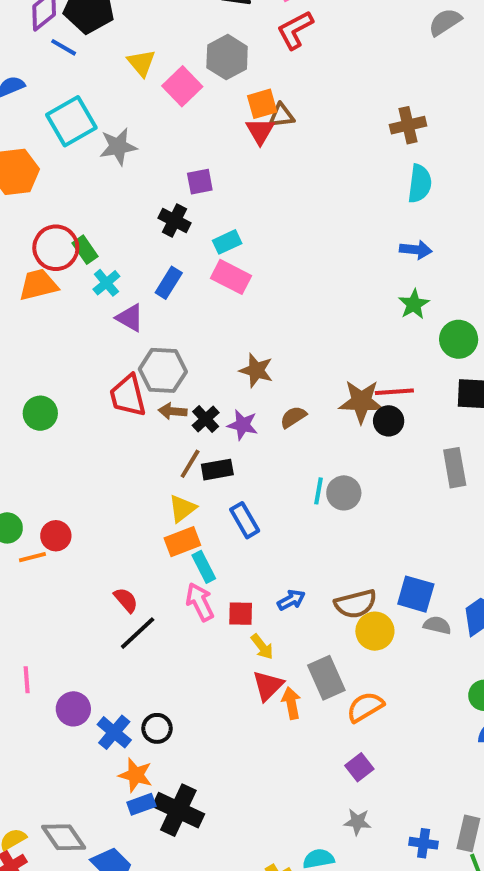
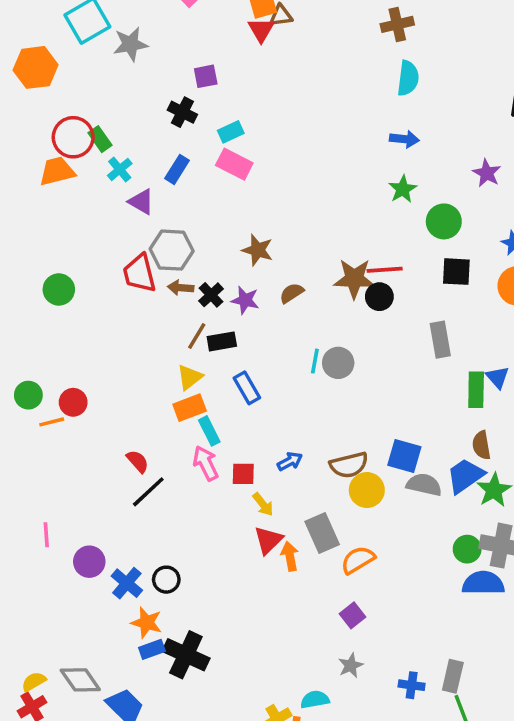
gray semicircle: (437, 625) -> (424, 485), size x1.4
gray star: (357, 822) -> (351, 666), turned -30

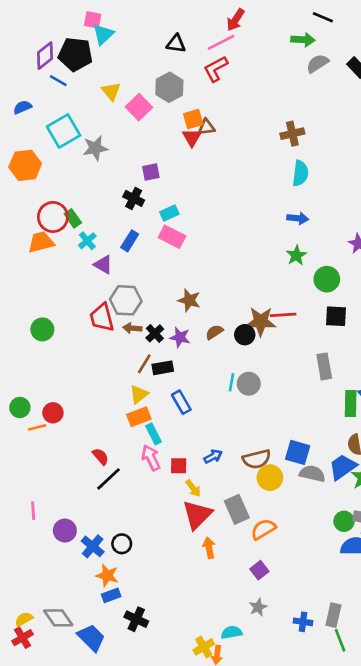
black circle: (379, 297) -> (245, 335), moved
red triangle: (268, 540) -> (197, 515), size x1.4
orange arrow: (290, 556) -> (209, 548), moved
black cross: (186, 655) -> (136, 619), moved, size x0.7

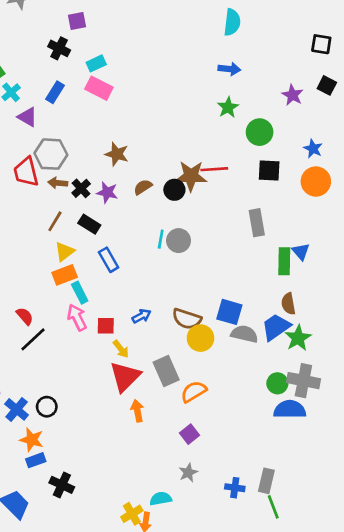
brown line: (144, 364) -> (55, 221), moved
black rectangle: (163, 368) -> (89, 224), turned 42
brown semicircle: (257, 459) -> (187, 319), turned 32

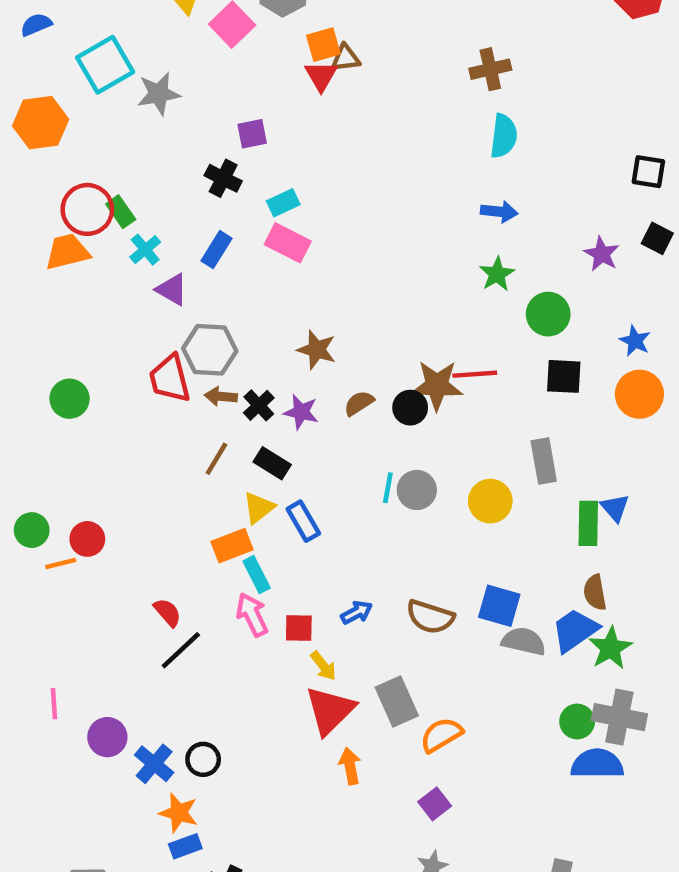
yellow triangle: (65, 252) -> (259, 508), moved
yellow circle: (201, 338) -> (490, 501), moved

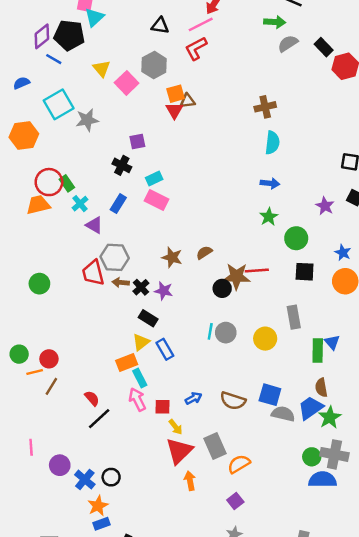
brown semicircle: (359, 403) -> (204, 253), moved
brown line: (216, 459) -> (51, 386), moved
orange star: (179, 813) -> (98, 506), turned 30

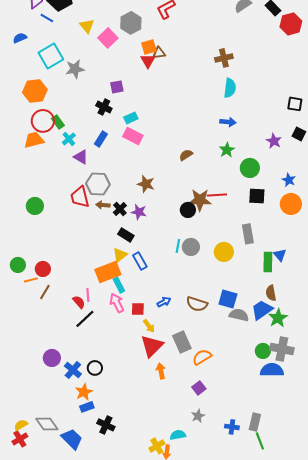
orange hexagon: (24, 136) -> (35, 91), moved
brown semicircle: (204, 253) -> (186, 155), moved
orange rectangle: (127, 362) -> (108, 272), size x1.4
pink line: (31, 447) -> (88, 295), moved

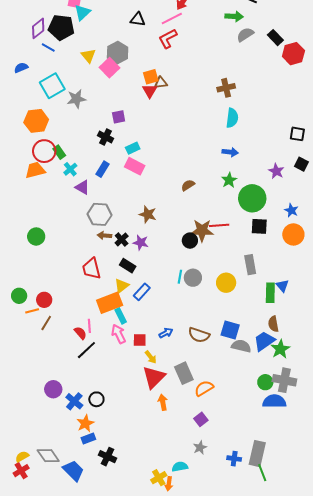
gray hexagon: (131, 23) -> (118, 53), moved
green circle: (250, 168) -> (252, 198), size x1.4
red trapezoid: (80, 197) -> (91, 269), moved
blue rectangle: (140, 261) -> (142, 292), turned 72
gray rectangle: (255, 422) -> (257, 454), size x1.4

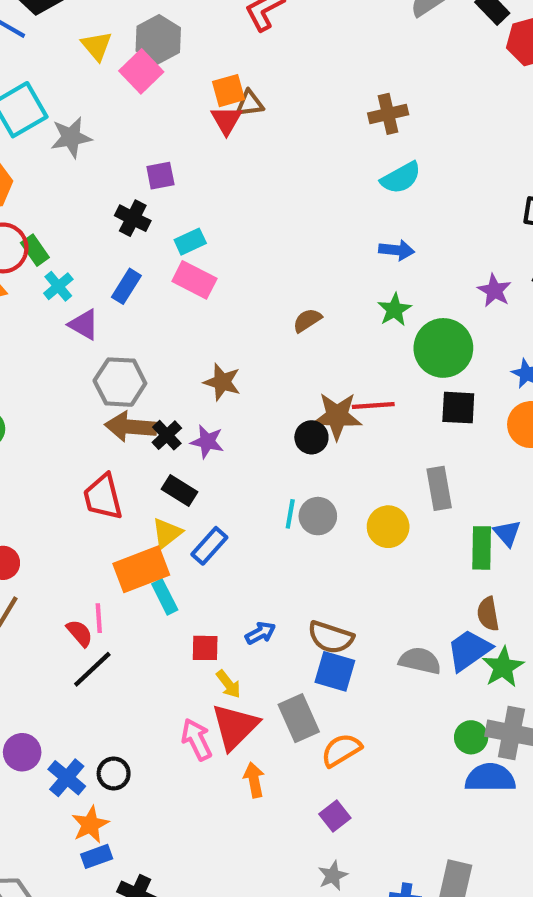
cyan semicircle: (232, 118) -> (401, 178), turned 54
brown arrow: (105, 235) -> (131, 427), size x1.6
blue square: (230, 330) -> (335, 671), moved
pink arrow: (119, 334) -> (197, 739), moved

